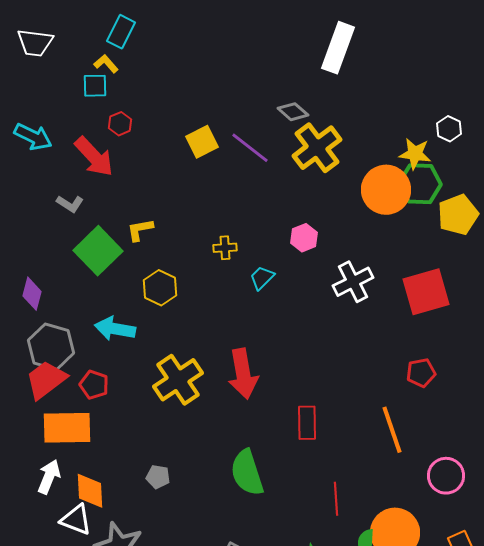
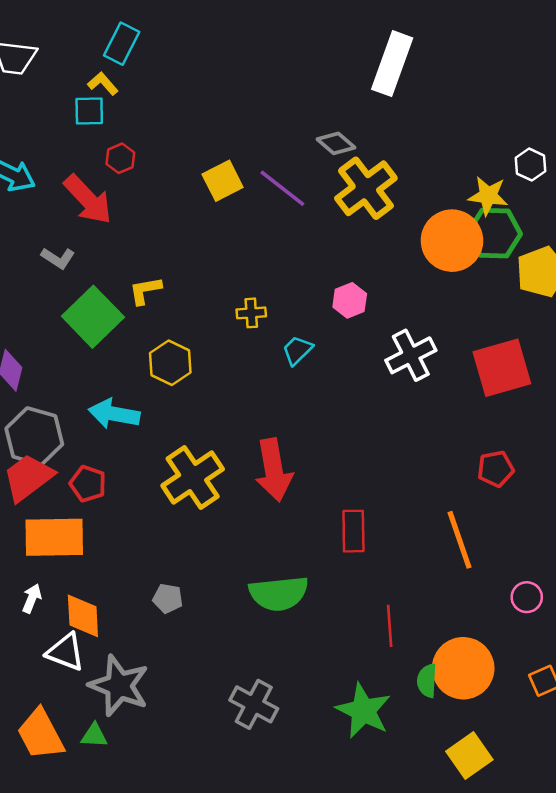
green semicircle: (247, 473) -> (279, 593), turned -78
pink circle: (446, 476) -> (527, 597), size x0.7
white arrow: (49, 477) -> (32, 598), size x0.7

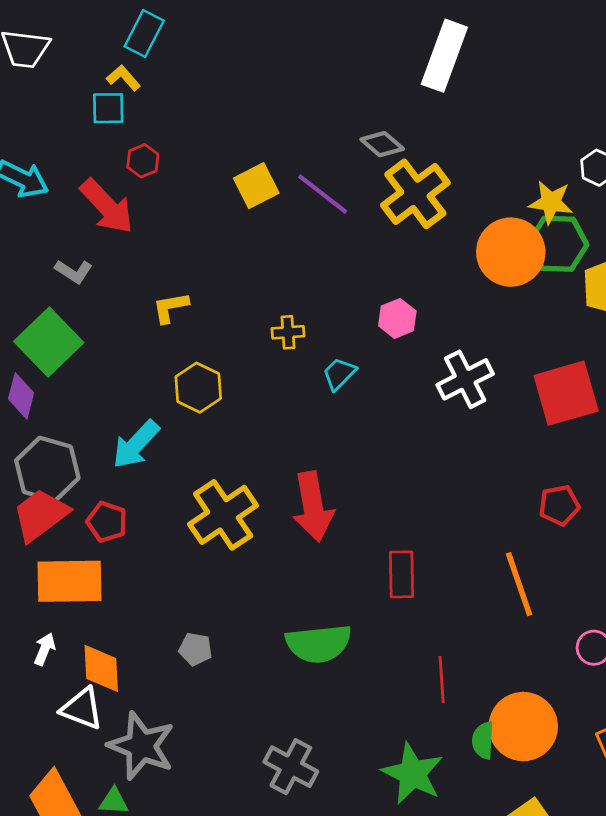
green square: (93, 317) -> (49, 342), moved
cyan arrow: (114, 414) -> (136, 444), turned -57

